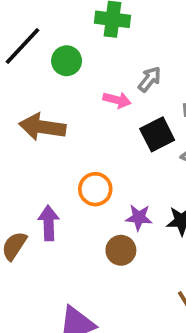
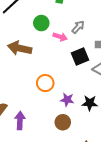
green circle: (67, 61) -> (41, 23), moved
purple arrow: (49, 223) -> (20, 121), moved
brown circle: (121, 250) -> (63, 122), moved

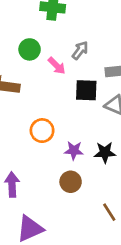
pink arrow: (60, 37) -> (57, 66), turned 32
black square: (80, 56) -> (86, 90), turned 30

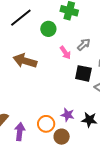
green circle: (30, 49) -> (48, 29), moved
orange circle: (42, 131) -> (46, 124), moved

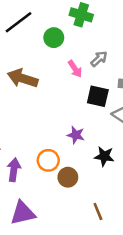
purple star: (68, 115) -> (76, 135), moved

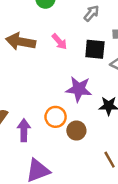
pink arrow: (75, 69) -> (59, 42), moved
purple star: (76, 135) -> (79, 89), size x1.5

